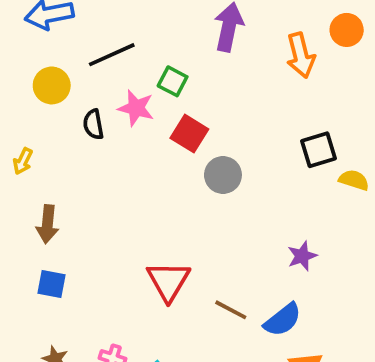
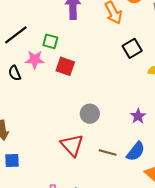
black square: (319, 150) -> (132, 48), moved
gray circle: (223, 175) -> (90, 114), moved

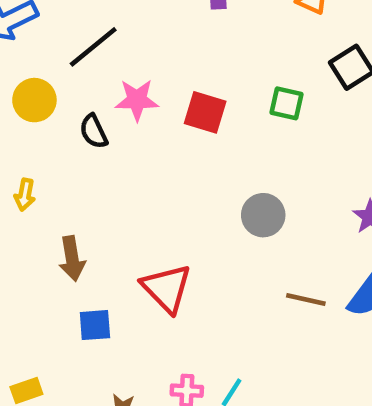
green square: (50, 41) -> (286, 103), moved
red triangle: (72, 145) -> (167, 288), moved

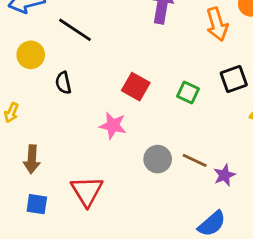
black line: (93, 47) -> (75, 30), turned 60
pink star: (137, 100) -> (113, 125), moved
brown line: (306, 300) -> (195, 160), moved

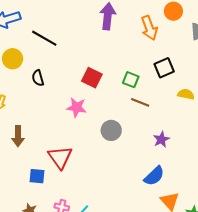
brown line: (195, 160) -> (140, 102), moved
blue square: (37, 204) -> (37, 176), moved

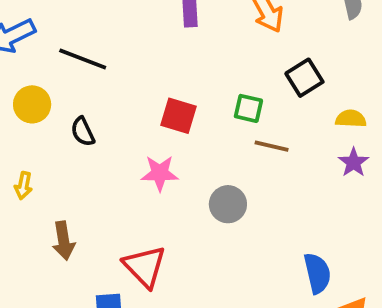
purple star: (161, 139) -> (354, 162), moved
blue semicircle: (154, 176) -> (317, 273), turned -50

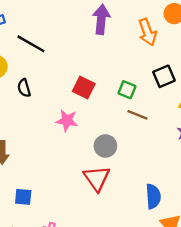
red triangle: (145, 266) -> (97, 178), moved

